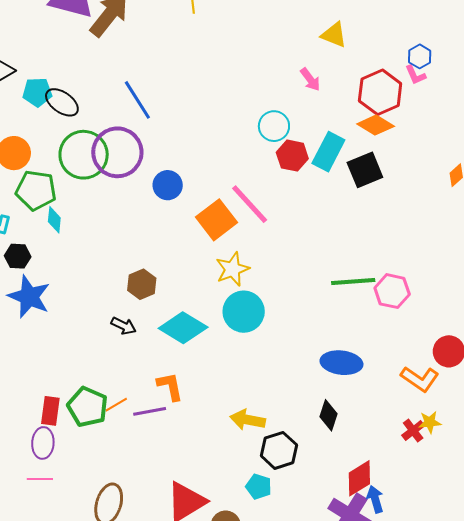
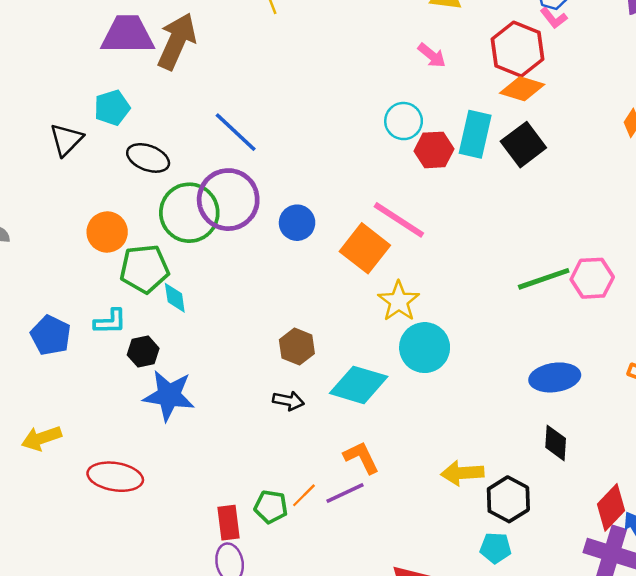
cyan pentagon: (37, 92) -> (112, 108), moved
green pentagon: (88, 407) -> (271, 507), size x0.7

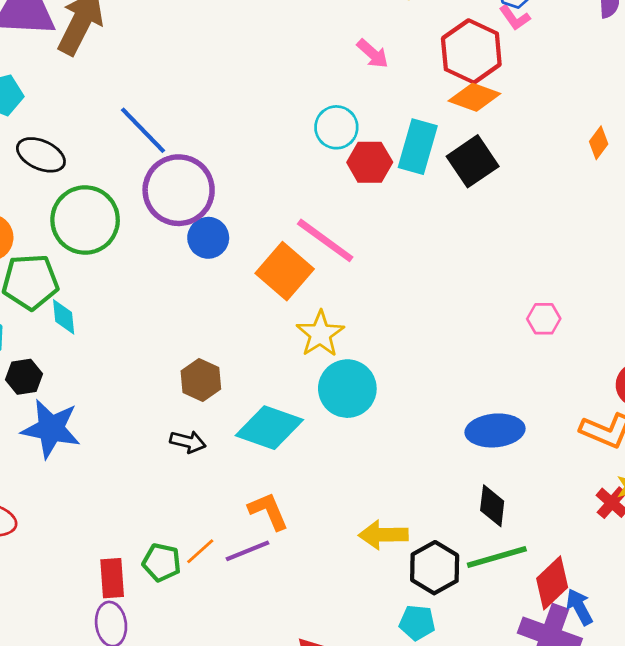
purple circle: (228, 200) -> (179, 190), moved
pink hexagon: (592, 278) -> (544, 319), size x0.7
green line: (544, 279) -> (497, 557), moved

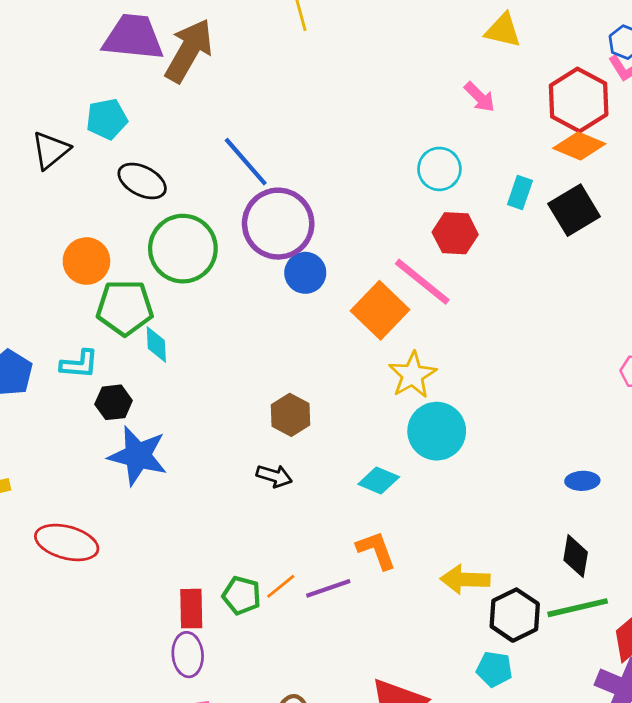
cyan rectangle: (418, 147) -> (520, 193), size x0.6
red hexagon: (370, 162) -> (455, 233), moved
cyan diamond: (269, 428) -> (379, 480), moved, size x0.6
blue ellipse: (495, 430) -> (582, 481), size x0.6
orange L-shape: (268, 511) -> (376, 550), moved

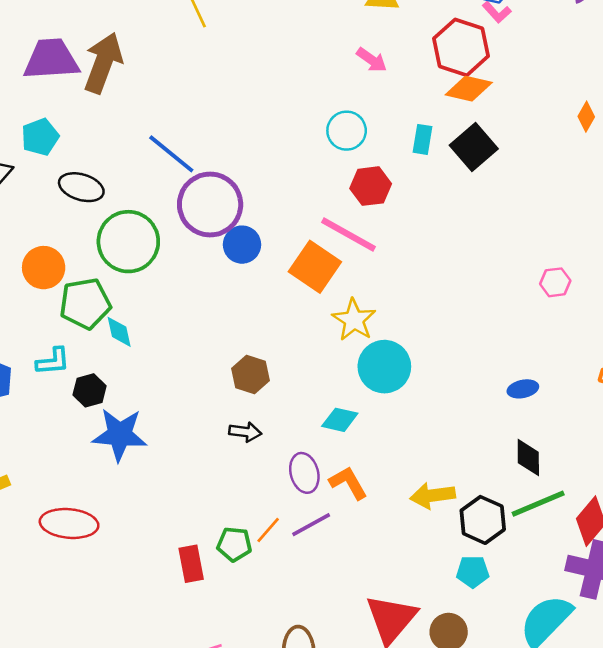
purple ellipse: (188, 655) -> (304, 473), moved

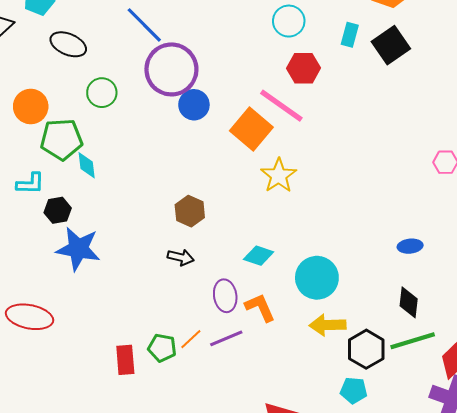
green circle: (128, 242) -> (102, 93), size x0.6
cyan circle: (384, 367) -> (317, 278), moved

